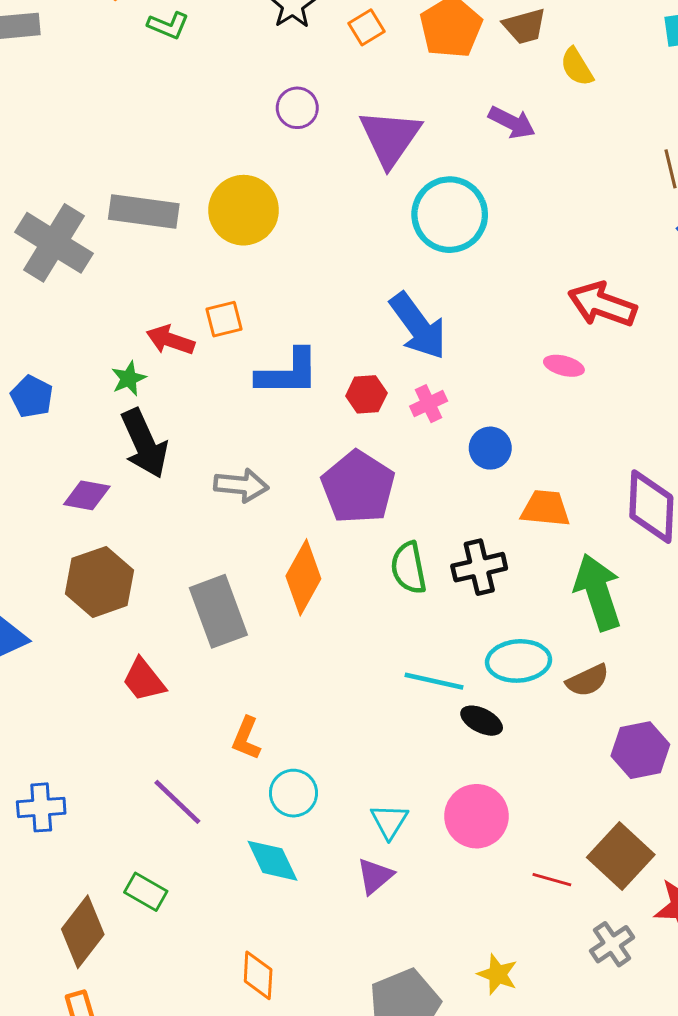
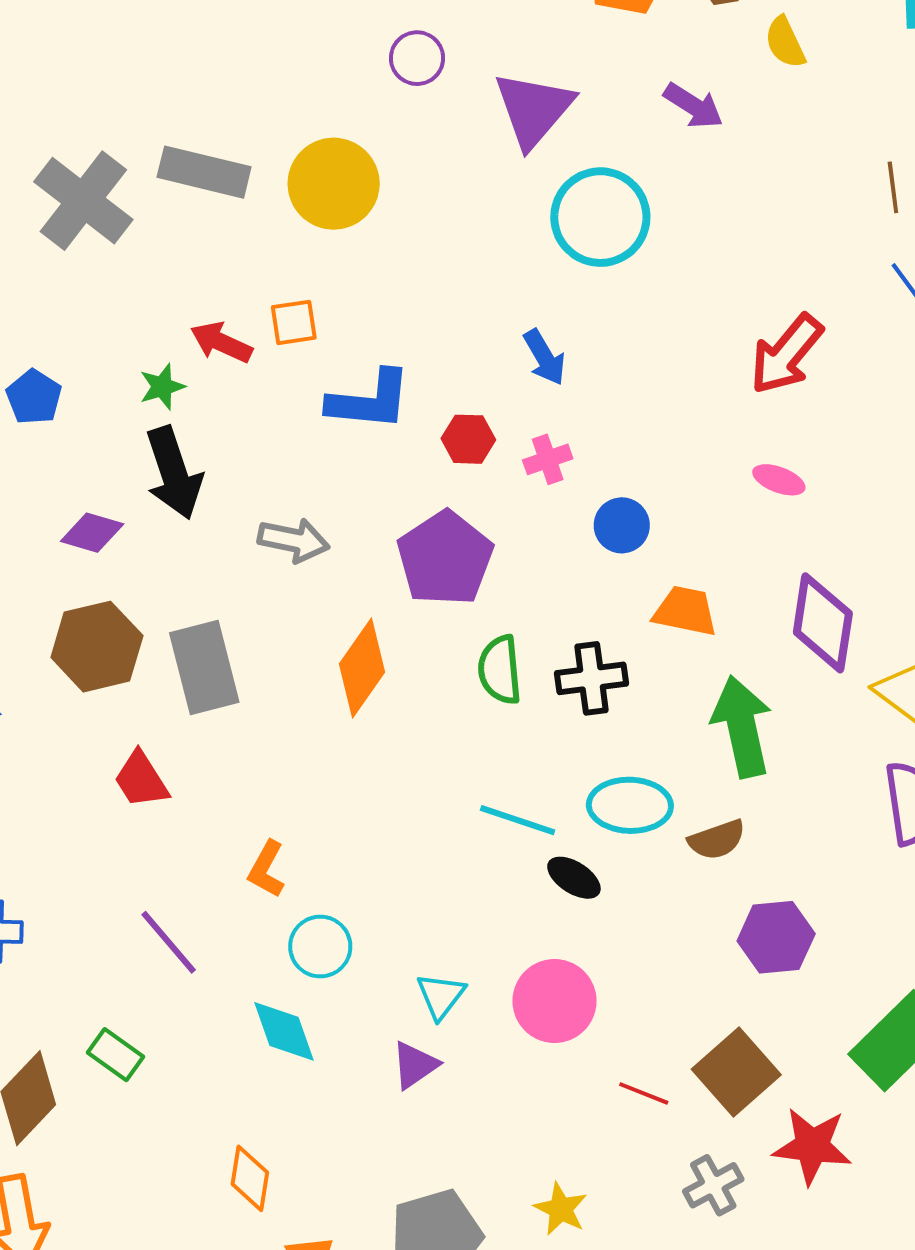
red arrow: (602, 305) -> (786, 354), turned -76
blue arrow: (418, 326) -> (545, 357), size x0.6
pink ellipse: (564, 366) -> (779, 480), moved
gray rectangle: (218, 611) -> (204, 668), moved

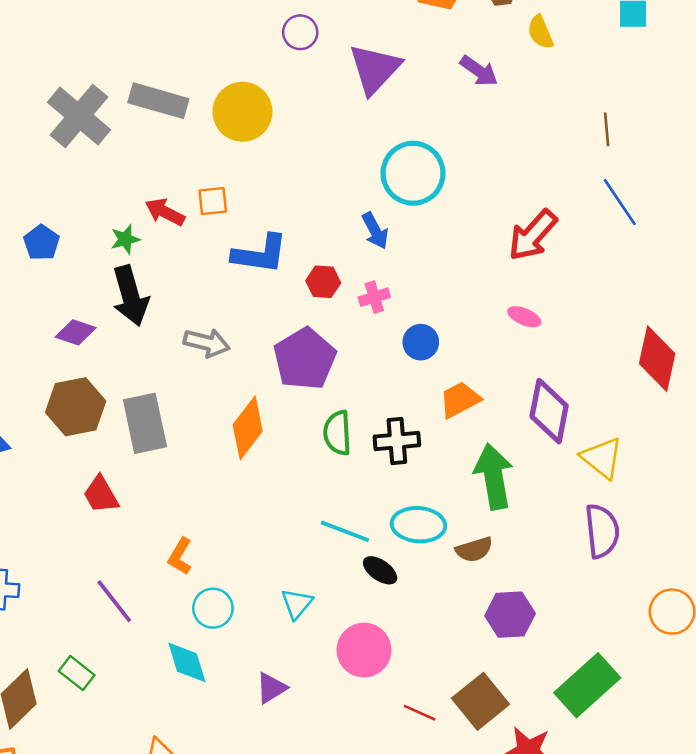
cyan circle: (600, 217) -> (413, 173), moved
orange trapezoid: (685, 611) -> (460, 400), turned -42
cyan triangle: (441, 996) -> (297, 604), moved

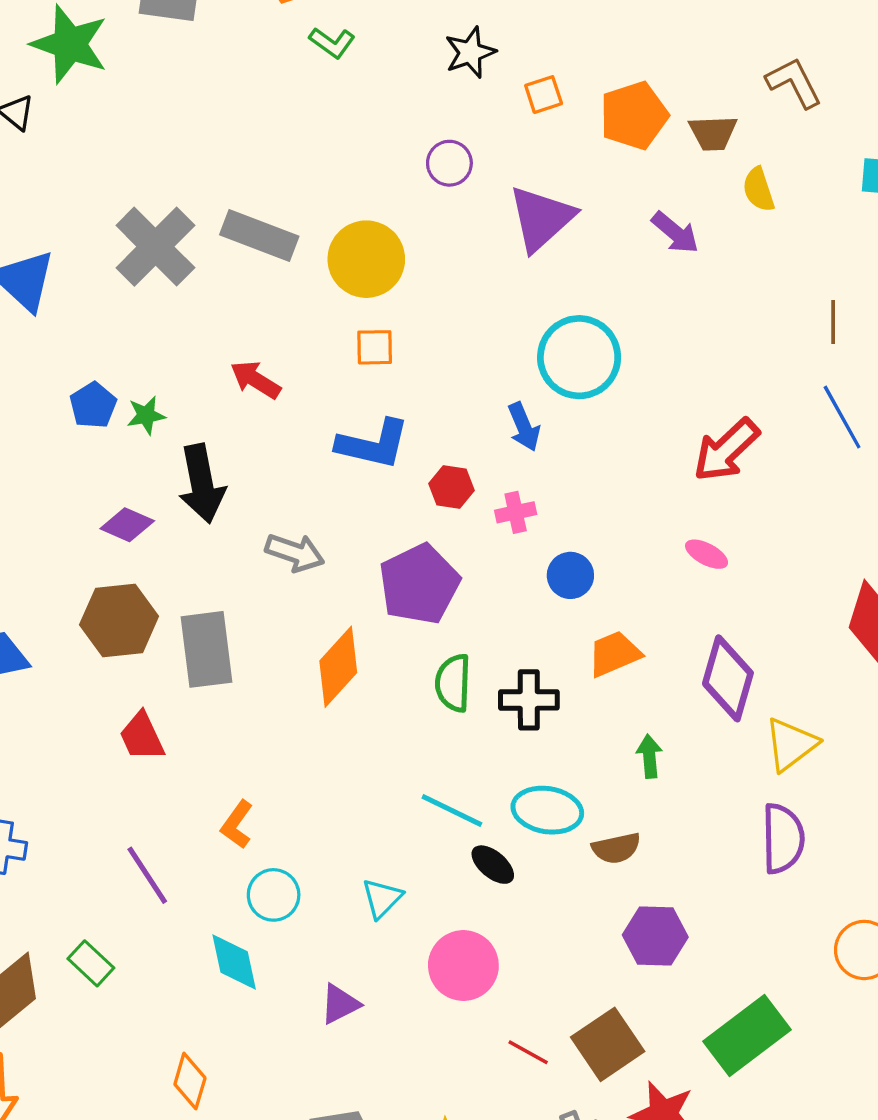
orange square: (213, 201) -> (375, 347), moved
green star: (125, 239) -> (146, 415), moved
yellow triangle: (602, 458) -> (791, 744), turned 39
green arrow: (494, 476) -> (649, 756), size x0.5

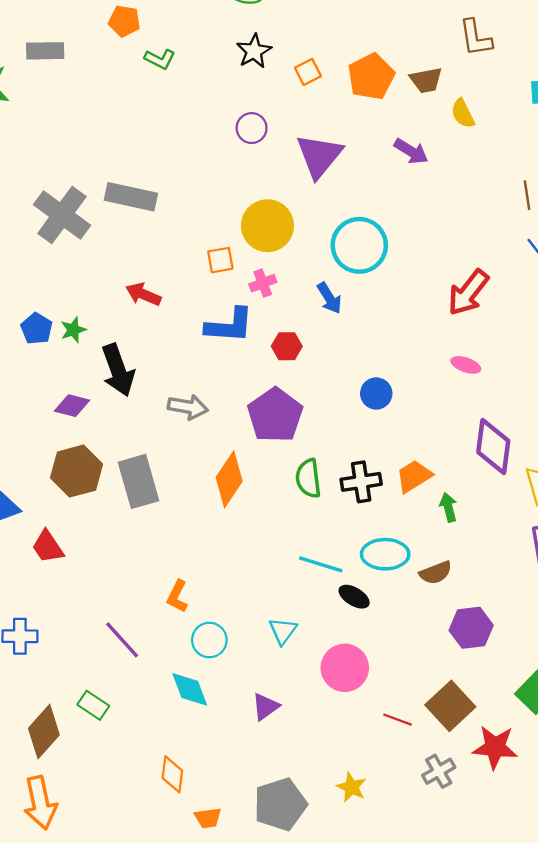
brown L-shape: (794, 83) -> (476, 38), turned -153
yellow circle: (366, 259) -> (267, 226), moved
pink cross: (516, 512) -> (263, 283), moved
orange trapezoid: (614, 654) -> (414, 476), moved
red trapezoid: (142, 736) -> (48, 547), moved

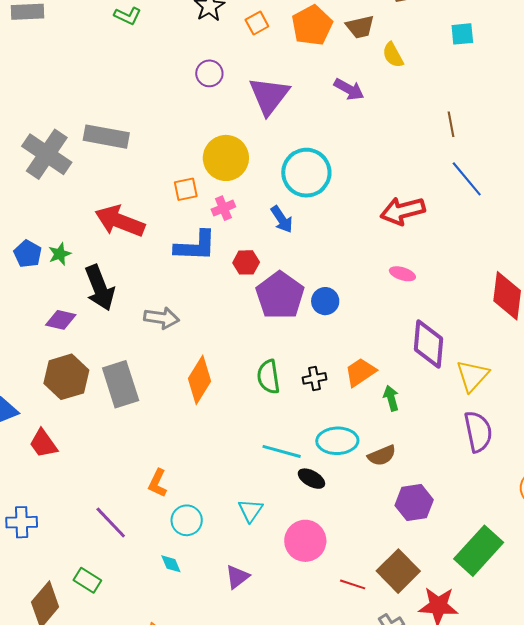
red arrow: (468, 293) -> (403, 211), turned 39
red arrow: (143, 294) -> (120, 221), size x1.6
purple pentagon: (275, 415) -> (280, 295), moved
black cross: (361, 482) -> (314, 378), size x0.7
cyan diamond: (190, 689) -> (171, 564), size x0.6

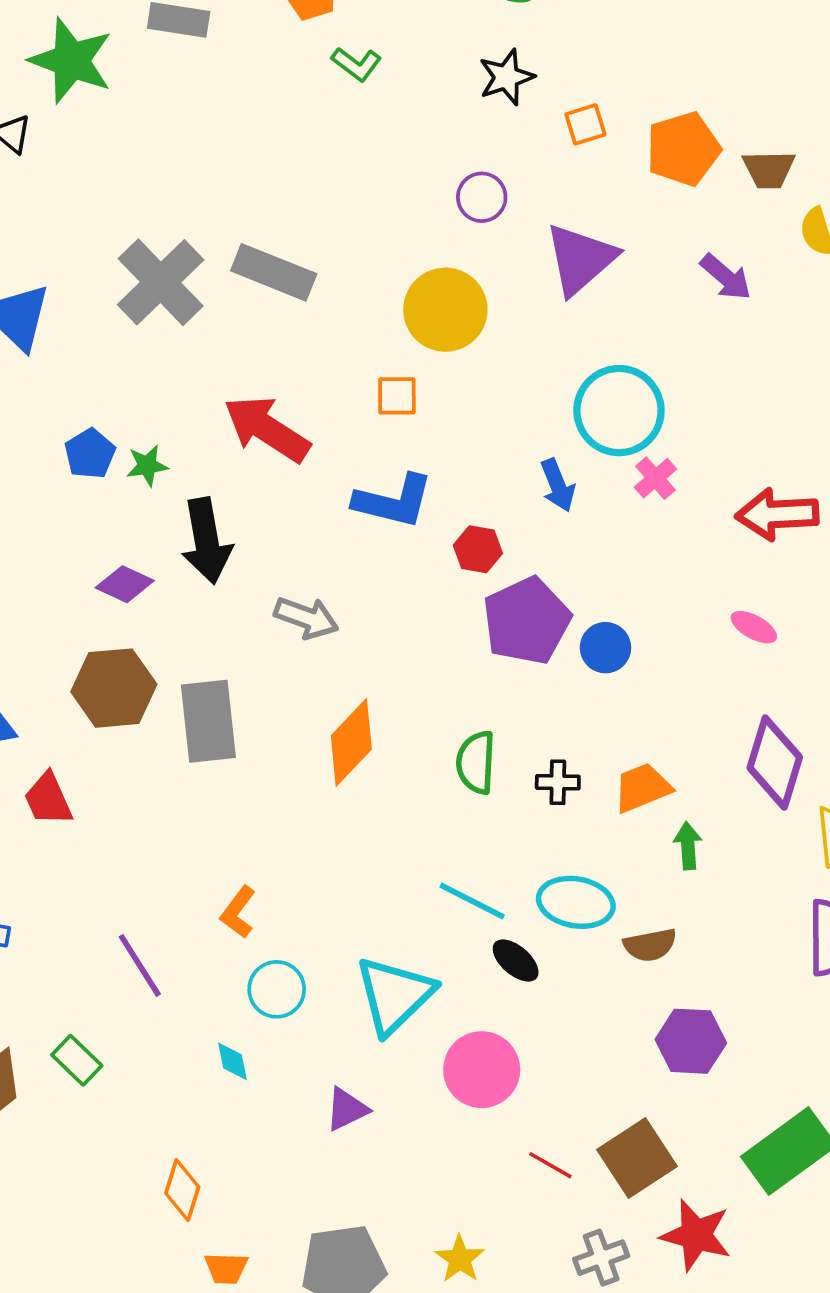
yellow circle: (226, 158) -> (445, 310), moved
pink cross: (223, 208) -> (655, 478), moved, turned -30
cyan triangle: (250, 510) -> (394, 995), size x1.8

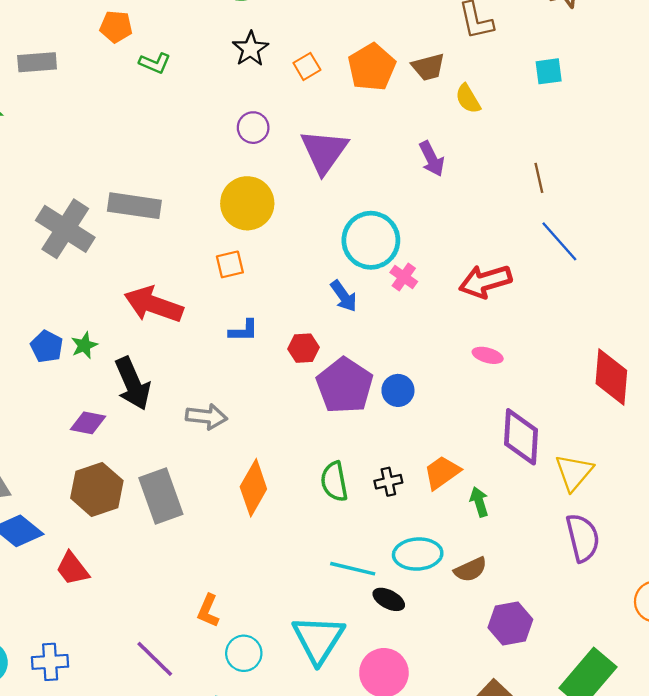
purple arrow: (726, 277) -> (432, 159), moved, turned 36
blue L-shape: (393, 501) -> (243, 331), size x0.6

